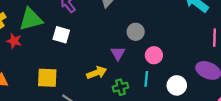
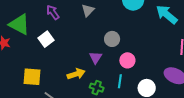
green triangle: (31, 19) -> (19, 24), turned 40
white square: (61, 35) -> (46, 39), turned 35
green cross: (120, 87) -> (97, 88), turned 32

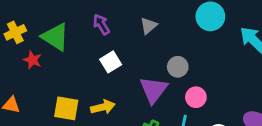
white square: (46, 39) -> (111, 62), moved
purple triangle: (96, 58) -> (154, 90), size x1.6
yellow arrow: (76, 74) -> (103, 107), moved

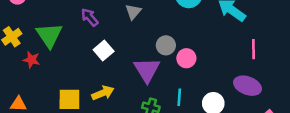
green triangle: (55, 37) -> (49, 35), turned 32
pink circle: (196, 97) -> (186, 58), moved

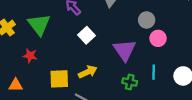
gray circle: (166, 45) -> (147, 20), moved
red star: (31, 60) -> (30, 56), moved

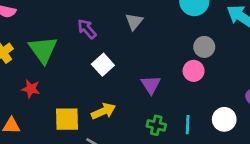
gray circle: (147, 20) -> (204, 47), moved
purple triangle: (125, 50) -> (151, 85), size x0.7
cyan line: (154, 72) -> (188, 125), moved

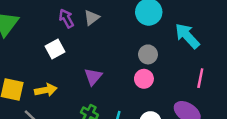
purple arrow: (87, 29) -> (66, 18), moved
pink circle: (194, 71) -> (144, 79), moved

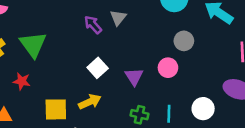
white square: (55, 49) -> (98, 68), moved
pink circle: (144, 79) -> (168, 68), moved

